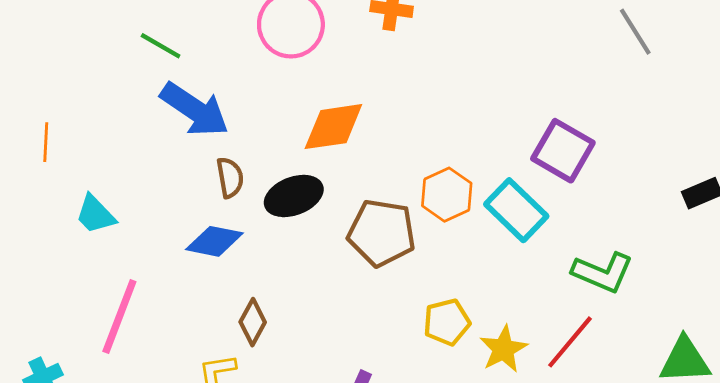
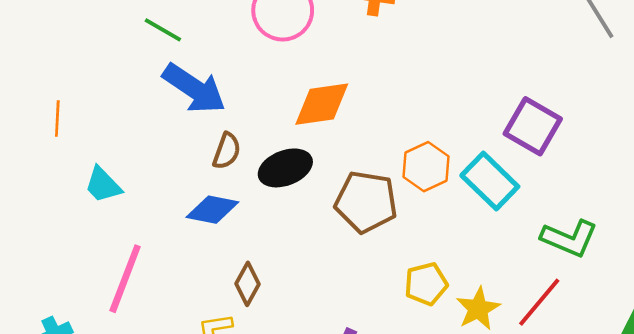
brown semicircle: (230, 178) -> (227, 151), turned 30

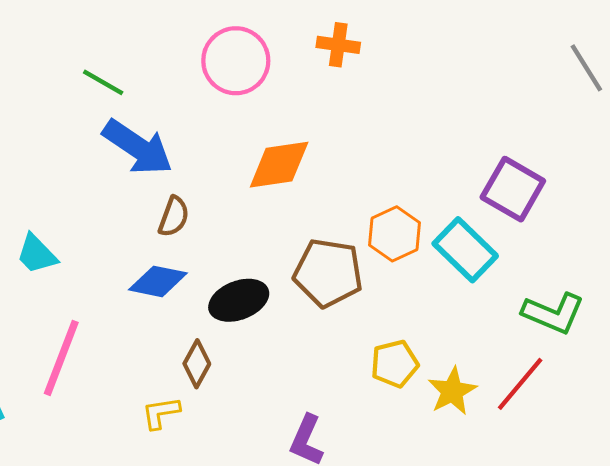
black ellipse: (285, 168) -> (239, 300), moved

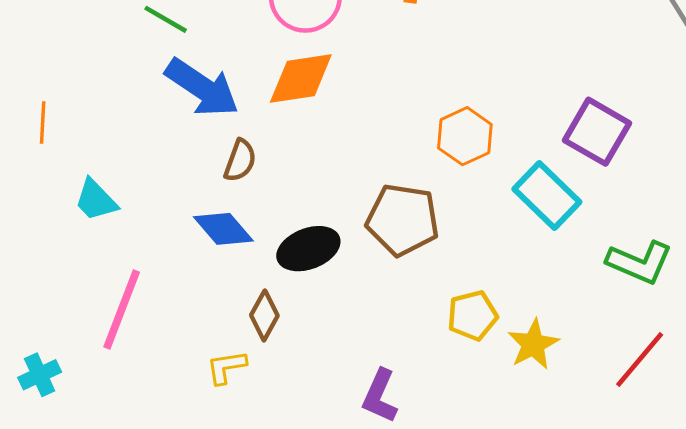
orange diamond: (279, 165) -> (301, 79), moved
orange hexagon: (395, 234) -> (465, 136), moved
blue diamond: (158, 281) -> (223, 229), turned 38
red line: (520, 384) -> (640, 360), moved

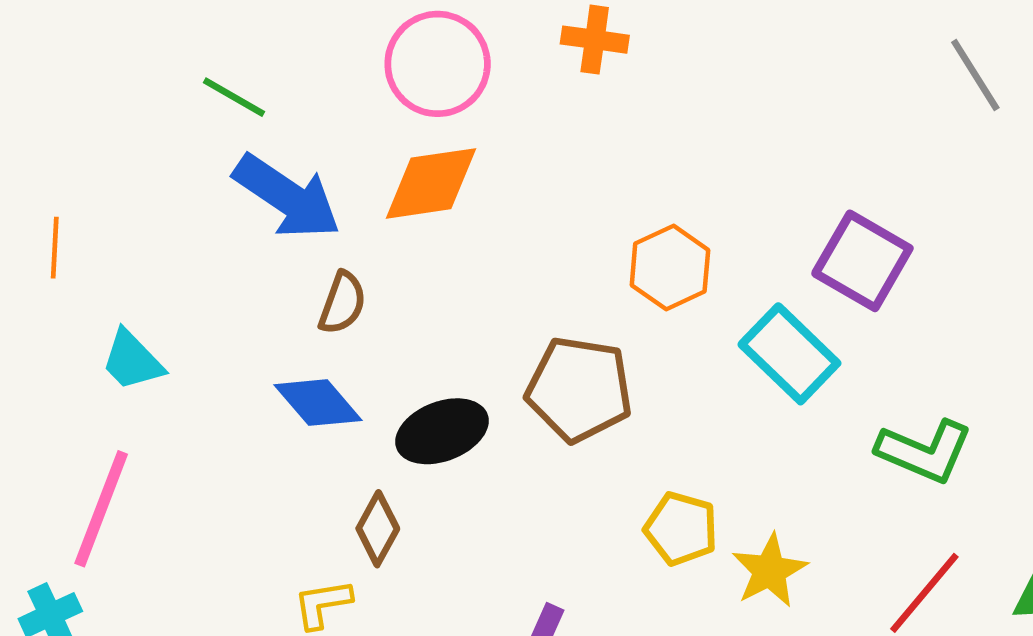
pink line: (122, 309) -> (101, 509), moved
yellow pentagon: (472, 315) -> (681, 529), turned 30

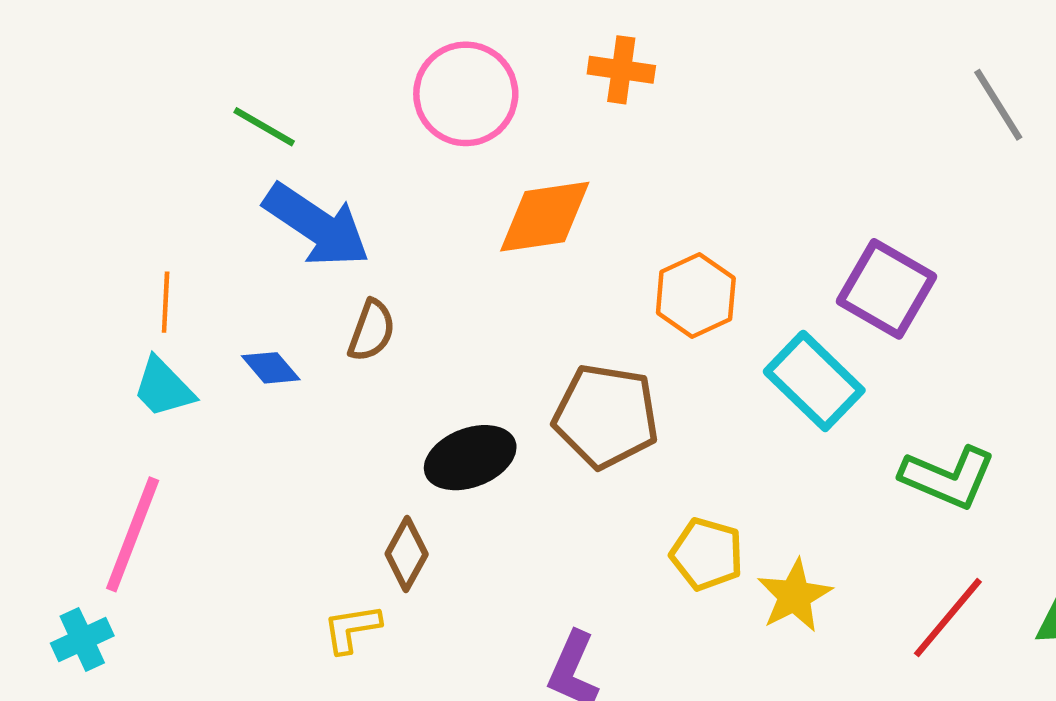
orange diamond: (431, 183) -> (545, 217), moved
orange line: (55, 248) -> (166, 302), moved
blue diamond: (318, 403) -> (271, 368), moved, size x0.7

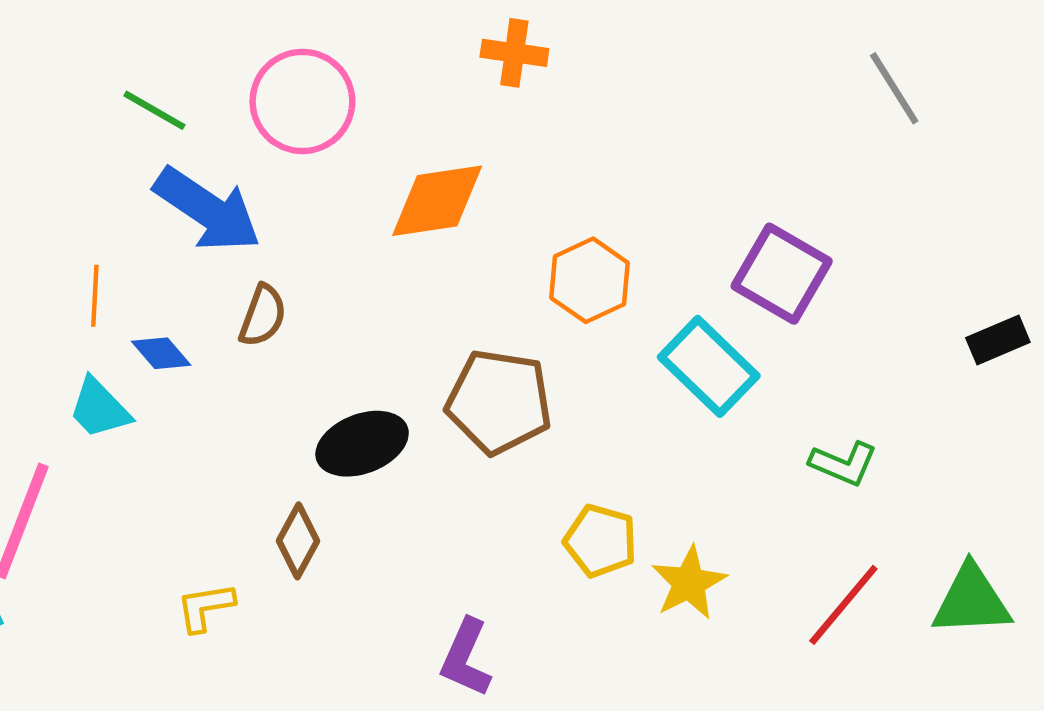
pink circle: (466, 94) -> (302, 101), moved
orange line: (166, 302) -> (95, 296), moved
cyan trapezoid: (163, 388) -> (99, 408), moved
green L-shape: (948, 477) -> (843, 464), size x0.7
yellow L-shape: (352, 629) -> (205, 607), moved

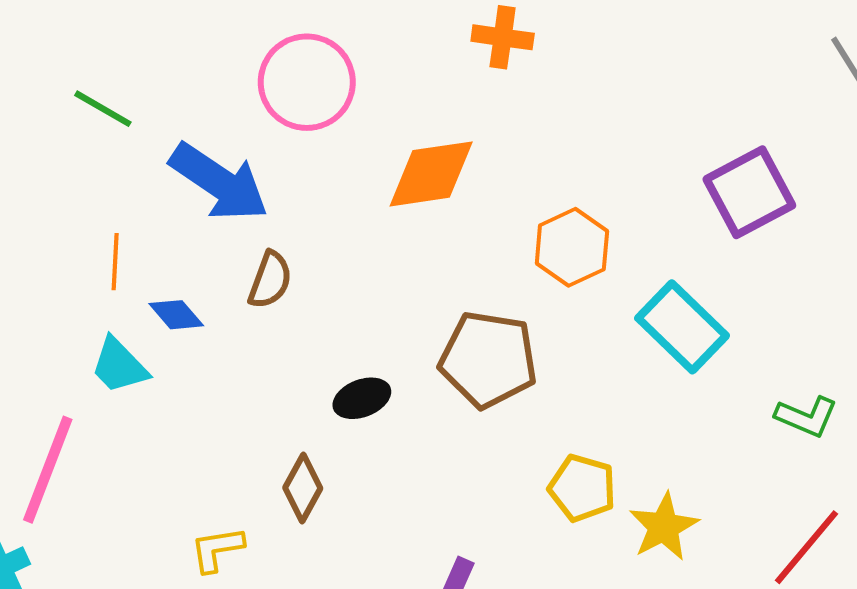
green line: (154, 110) -> (103, 109), moved
purple square: (782, 274) -> (749, 192), moved, turned 32
black ellipse: (362, 444) -> (362, 398), size x0.7

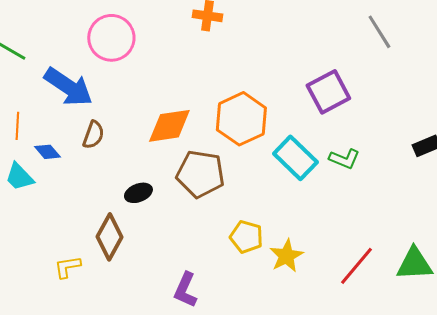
orange diamond: (431, 174) -> (169, 126), moved
orange hexagon: (572, 247) -> (241, 119), size x1.4
green L-shape: (806, 417) -> (344, 159), moved
brown diamond: (303, 488) -> (109, 237), size x1.4

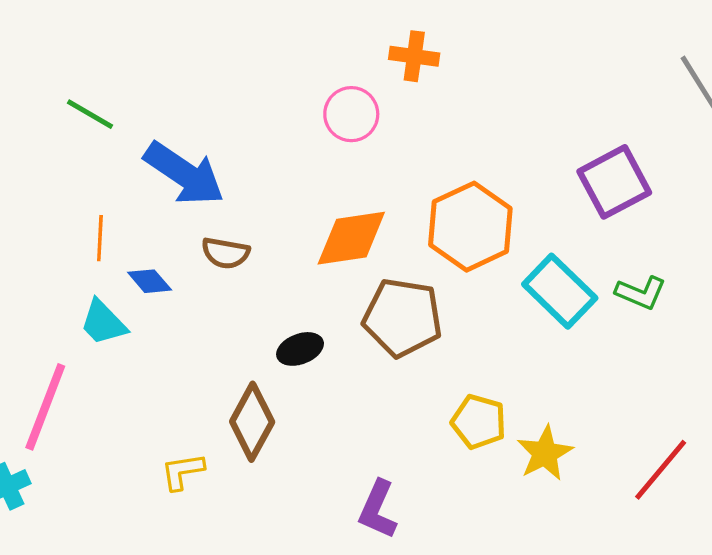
pink circle: (111, 38) -> (351, 114), moved, size x0.7
brown semicircle: (93, 135) -> (226, 253), turned 80

